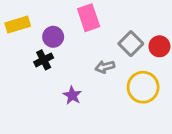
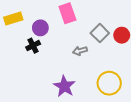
yellow circle: (143, 87) -> (109, 83), moved
purple star: (72, 95) -> (64, 86), moved, size x1.5

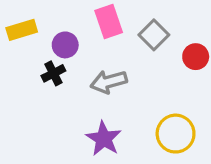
gray square: (100, 33) -> (154, 35), moved
gray arrow: (80, 51) -> (109, 82), moved, size x1.5

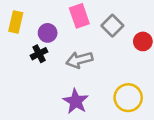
yellow rectangle: (22, 30) -> (16, 22), turned -60

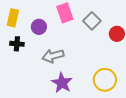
black cross: (39, 54) -> (17, 44), moved, turned 32
gray arrow: (79, 60) -> (53, 56), moved

